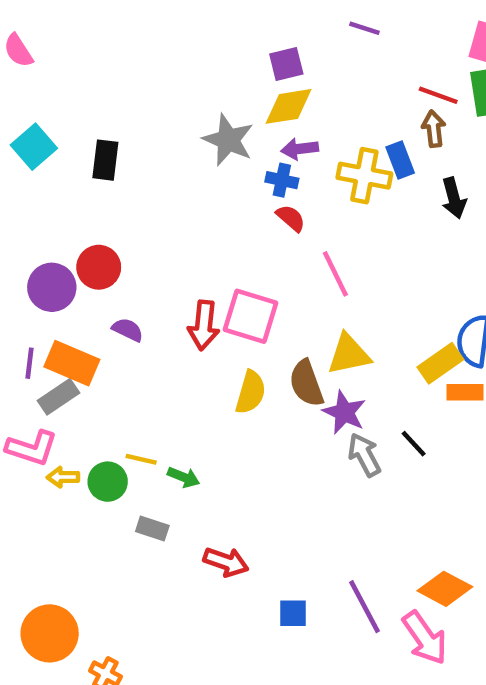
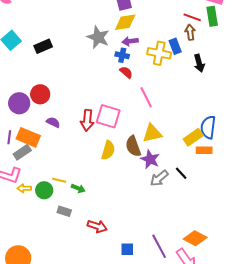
black rectangle: (105, 160) -> (43, 46), turned 60
gray arrow: (364, 455) -> (159, 178), turned -102

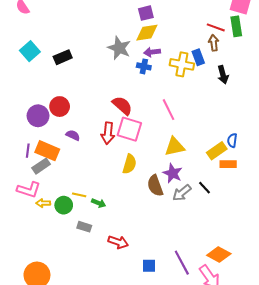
red semicircle: (126, 72) -> (122, 105), moved, size x1.5
blue semicircle: (208, 127) -> (232, 140), size x0.6
brown semicircle: (133, 146) -> (155, 186), moved

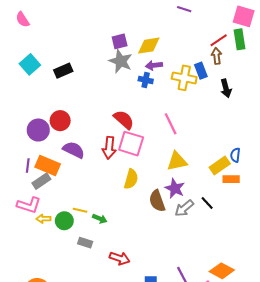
purple square: (146, 13) -> (120, 41), moved
red line: (216, 27) -> (219, 40), turned -54
purple semicircle: (73, 135) -> (74, 150), size x1.5

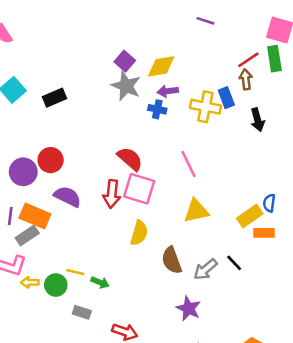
purple square: (120, 41) -> (125, 61), turned -35
purple star: (175, 188) -> (189, 308), moved

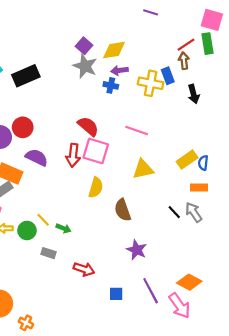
black rectangle: (54, 98) -> (26, 76), size x1.4
pink line: (189, 164) -> (137, 131), turned -45
yellow rectangle: (250, 216) -> (187, 160), moved
gray arrow: (205, 269) -> (194, 212), moved, turned 96
yellow line: (75, 272) -> (43, 220), turned 32

